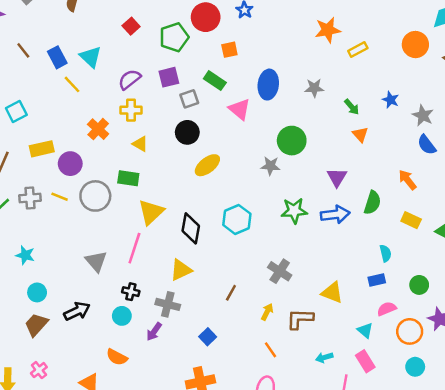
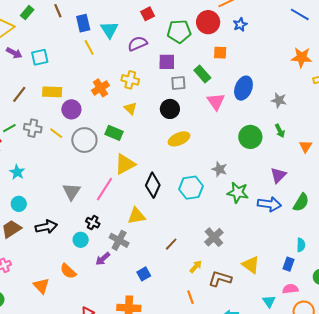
purple semicircle: (130, 79) -> (137, 44), moved
green arrow: (352, 107) -> (280, 131), moved
gray star: (270, 166) -> (219, 169), moved
blue rectangle: (377, 280) -> (288, 264), turned -72

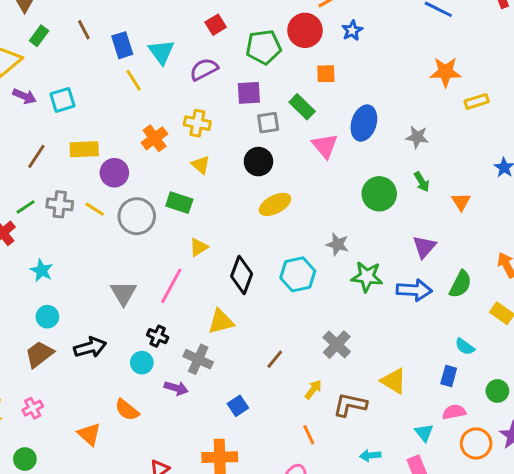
yellow triangle: (125, 164) -> (199, 247), size x0.6
cyan semicircle: (301, 245) -> (465, 347), turned 128
purple arrow: (103, 259) -> (176, 388), turned -119

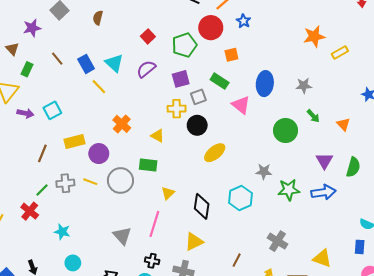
yellow cross: (197, 123) -> (177, 109), moved
green semicircle: (460, 284) -> (353, 167), moved

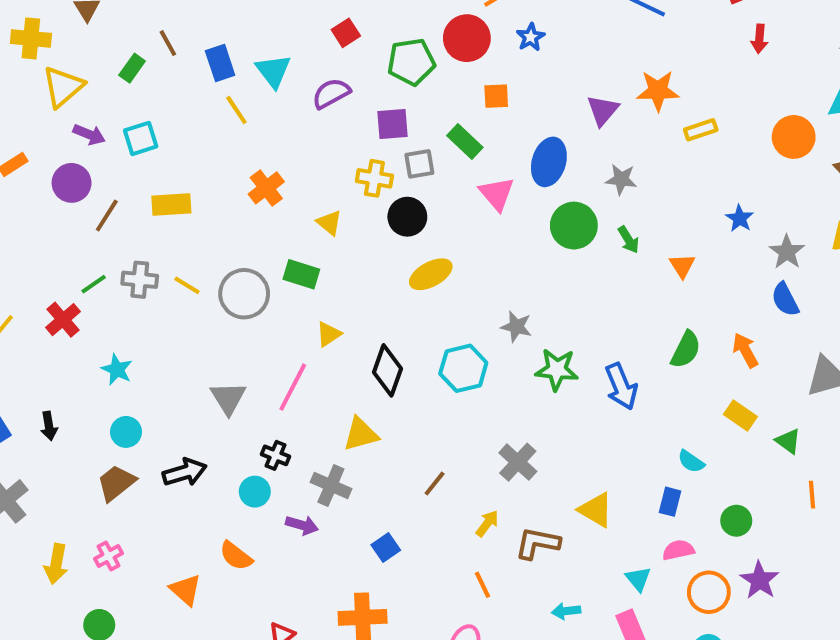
green rectangle: (27, 69) -> (132, 68), moved
green circle: (286, 130) -> (574, 226), moved
purple circle: (99, 154) -> (72, 183), moved
purple triangle: (324, 161) -> (603, 110), moved
blue arrow: (323, 192) -> (621, 386), turned 65

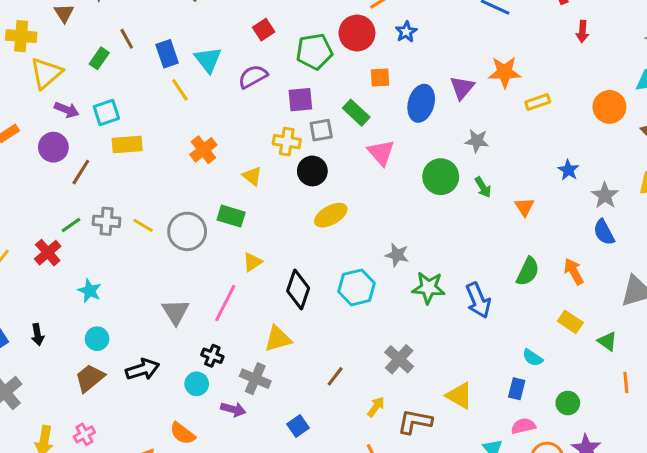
blue ellipse: (549, 162) -> (421, 103), moved
yellow rectangle: (171, 205) -> (127, 145), moved

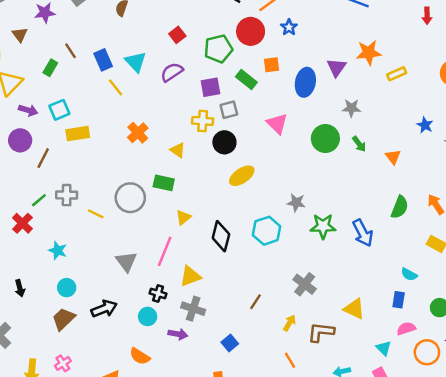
green rectangle: (356, 113) -> (246, 80), moved
yellow line: (143, 225) -> (96, 214), moved
yellow triangle: (278, 339) -> (190, 276), moved

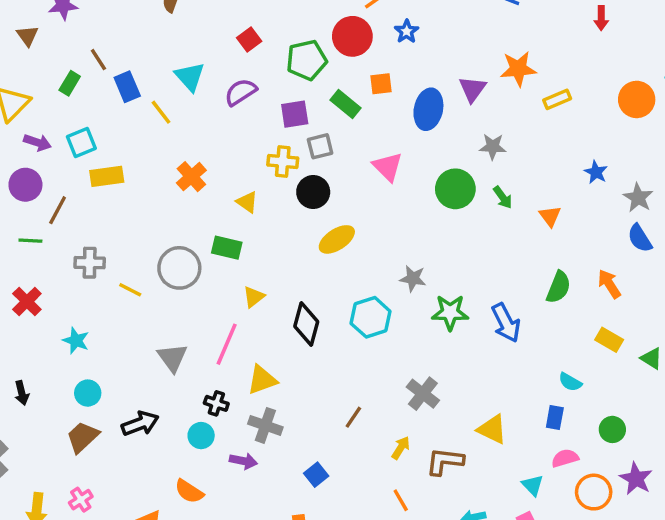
blue rectangle: (103, 60) -> (127, 87), moved
green line: (39, 200) -> (30, 241), moved, turned 42

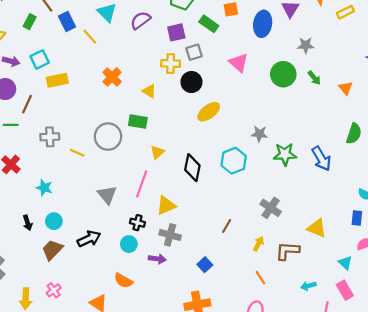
black arrow: (22, 393) -> (28, 223), moved

